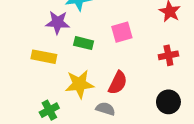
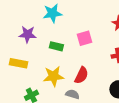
purple star: (58, 22) -> (27, 34), moved
yellow rectangle: (44, 57) -> (18, 63), moved

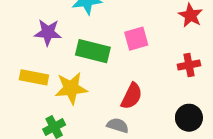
green rectangle: (56, 46) -> (93, 51), size x1.5
yellow star: (53, 76) -> (71, 88), moved

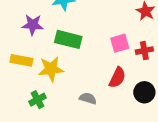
pink square: (136, 39) -> (120, 43), moved
red semicircle: (132, 96) -> (117, 78), moved

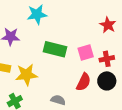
green rectangle: (68, 39) -> (55, 49), moved
black circle: (144, 92) -> (107, 81), moved

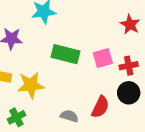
red semicircle: (84, 82) -> (100, 107), moved

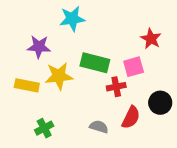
red star: (130, 24) -> (151, 39), moved
red cross: (129, 66) -> (116, 87), moved
yellow star: (31, 85) -> (59, 76), moved

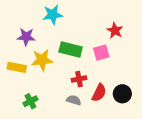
red cross: (116, 87) -> (79, 79), moved
black circle: (160, 103) -> (122, 94), moved

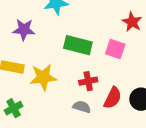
pink square: (101, 53) -> (115, 49), turned 35
yellow star: (42, 60) -> (43, 77), moved
green cross: (30, 101) -> (14, 108), moved

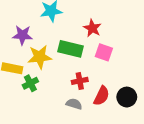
red star: (132, 22) -> (92, 28), moved
yellow star: (43, 77) -> (40, 57), moved
green cross: (14, 108) -> (30, 83), moved

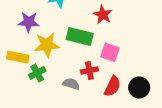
pink square: (104, 52) -> (110, 52), moved
gray semicircle: (74, 104) -> (71, 84), moved

